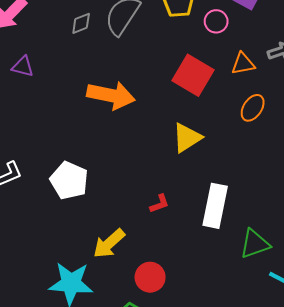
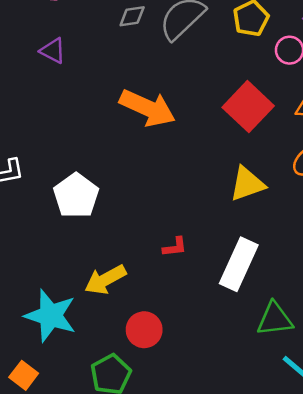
yellow triangle: (187, 138) -> (247, 184), moved

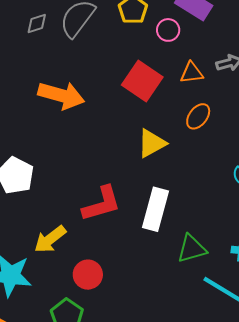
red L-shape: (175, 247) -> (102, 204), size x2.0

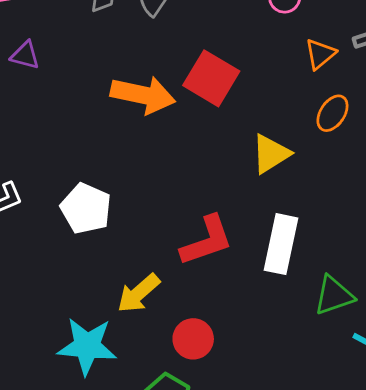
orange triangle: (192, 73) -> (320, 54), turned -30
red square: (142, 81) -> (211, 78), moved

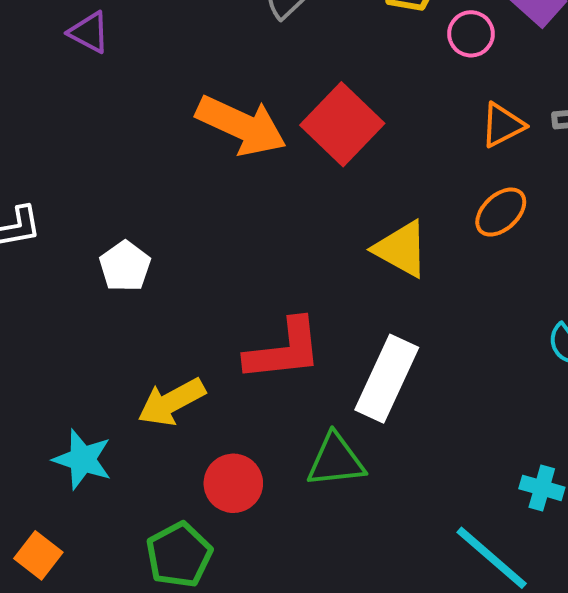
yellow triangle: (271, 154) -> (401, 249), turned 48
white pentagon: (86, 208) -> (125, 266), size x0.7
green triangle: (334, 295) -> (336, 460), moved
cyan star: (87, 346) -> (82, 459), size x0.7

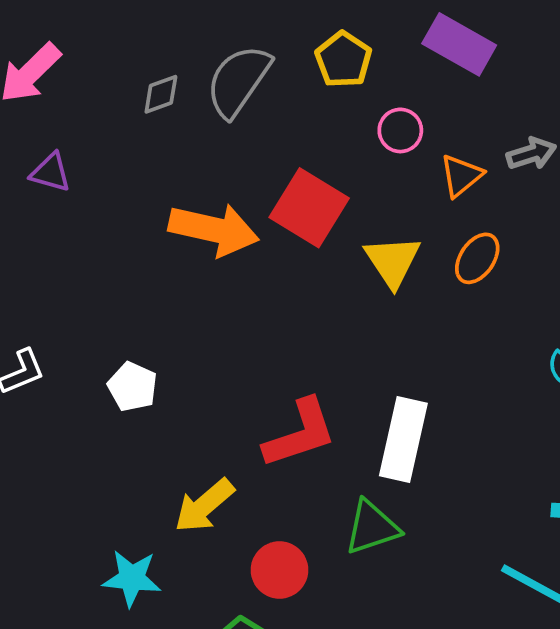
pink circle: (471, 34) -> (400, 130), moved
yellow triangle: (401, 249) -> (393, 261), moved, turned 40

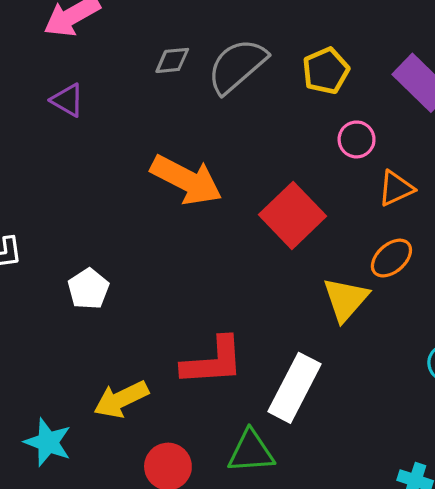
red square: (309, 208) -> (292, 215), moved
yellow triangle: (393, 261) -> (346, 299), moved

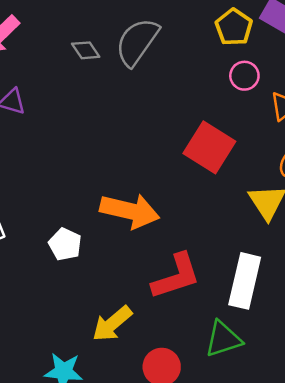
gray diamond: (172, 60) -> (86, 50), turned 76
yellow pentagon: (326, 71) -> (234, 27), moved
orange arrow: (186, 180) -> (130, 211), moved

